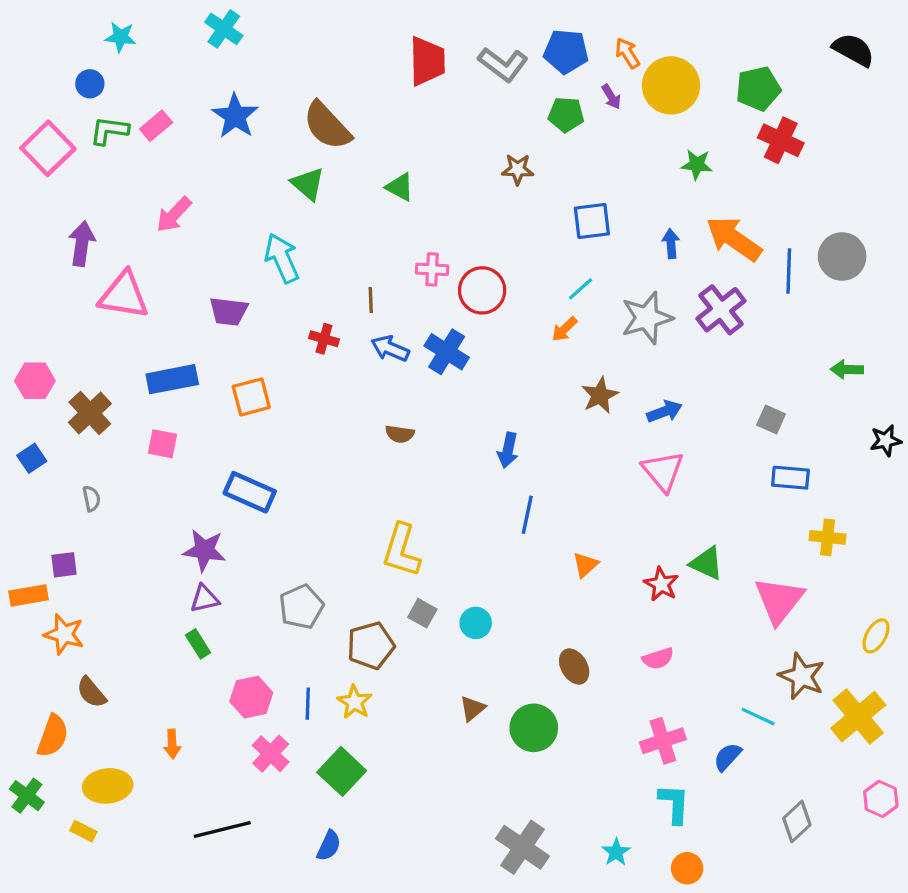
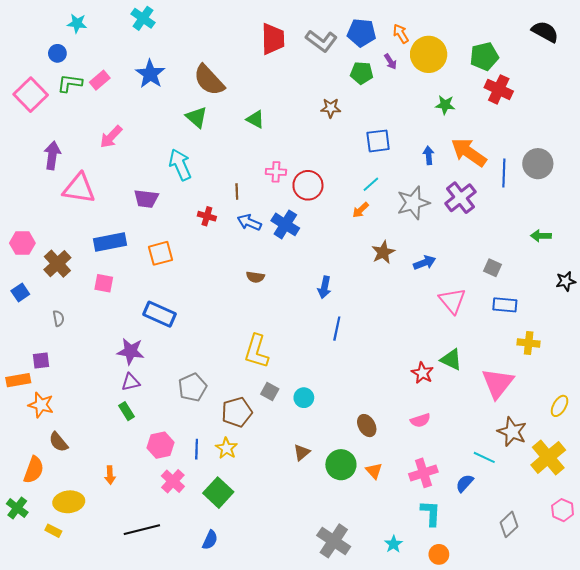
pink triangle: (663, 471) -> (452, 301), moved
orange triangle: (585, 565) -> (374, 471), moved, turned -30

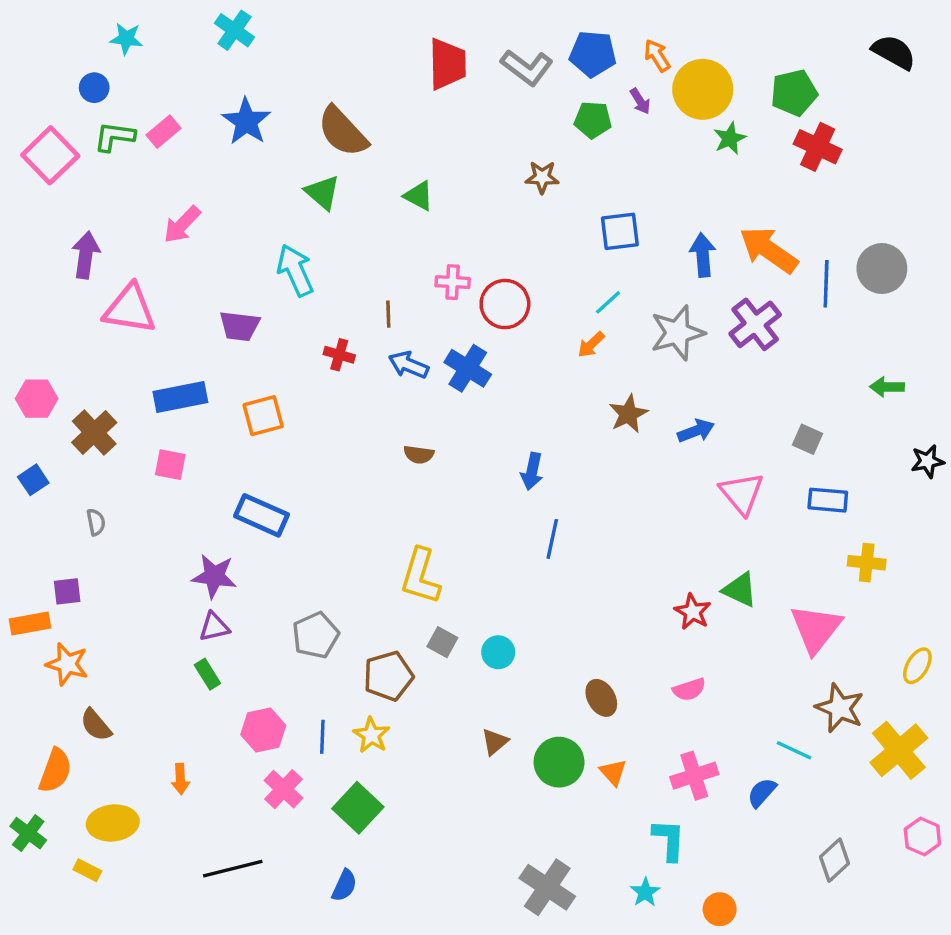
green star: (445, 105) -> (730, 138), moved, turned -30
blue arrow: (429, 155) -> (703, 255), size x1.4
cyan L-shape: (431, 513) -> (669, 840), moved

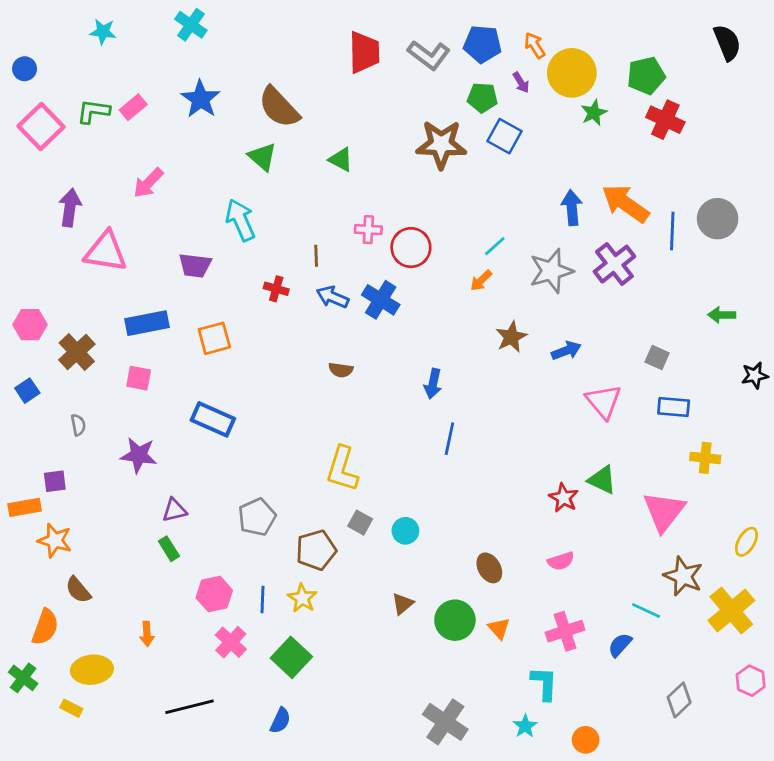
black semicircle: (894, 52) -> (727, 43), turned 39
blue circle: (94, 88) -> (25, 69), moved
brown star: (542, 177) -> (441, 144), size x1.8
blue square: (620, 231) -> (504, 136), moved, turned 36
purple star: (214, 576) -> (139, 455), moved

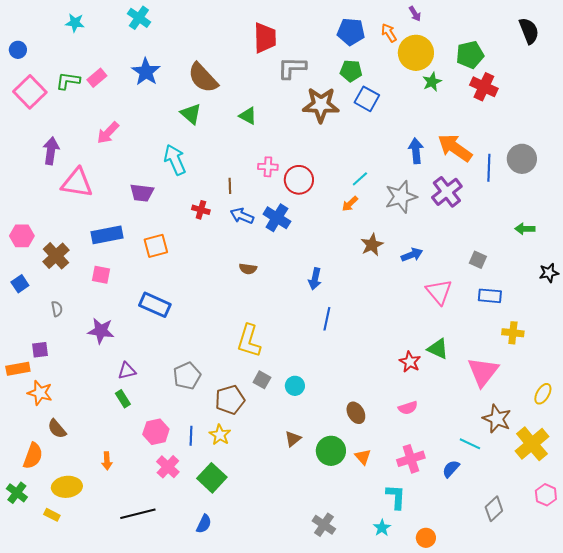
gray L-shape: (429, 55) -> (292, 68), moved, turned 144
purple arrow: (521, 83) -> (415, 14), moved
gray cross: (445, 722) -> (324, 525), size x0.7

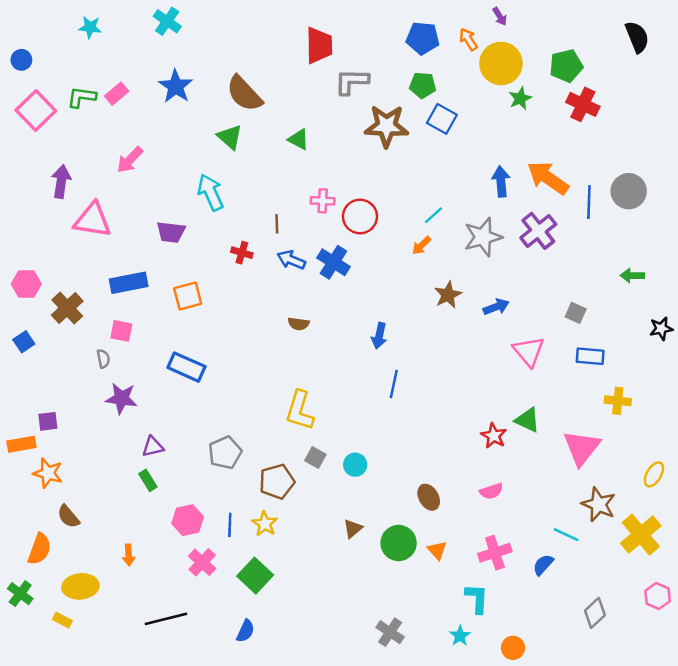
gray semicircle: (57, 309) -> (103, 359), moved

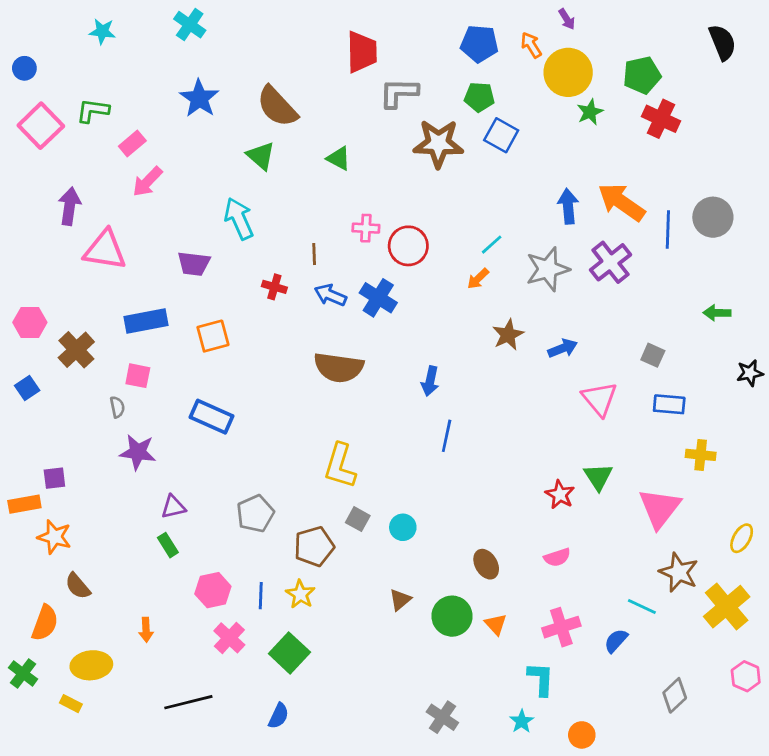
pink rectangle: (117, 94) -> (132, 143), moved
brown semicircle: (299, 324) -> (339, 367), size x2.0
green triangle: (527, 420) -> (598, 477), turned 32

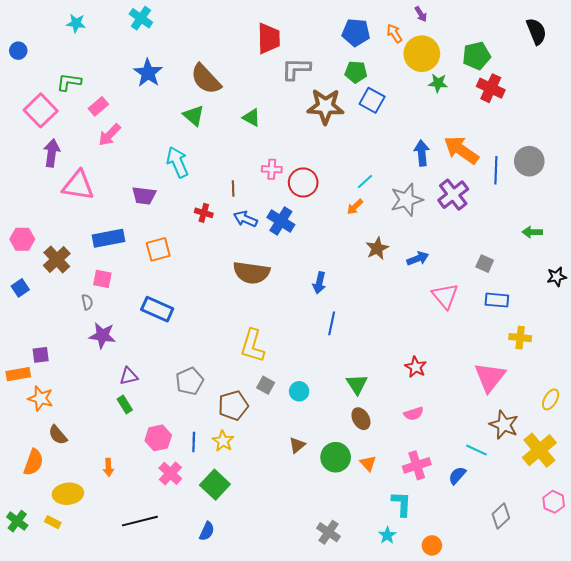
green star: (590, 112) -> (438, 83), turned 30
pink square: (41, 126) -> (41, 110), moved
green triangle: (598, 477) -> (357, 384), moved
green cross: (23, 673) -> (17, 521), moved

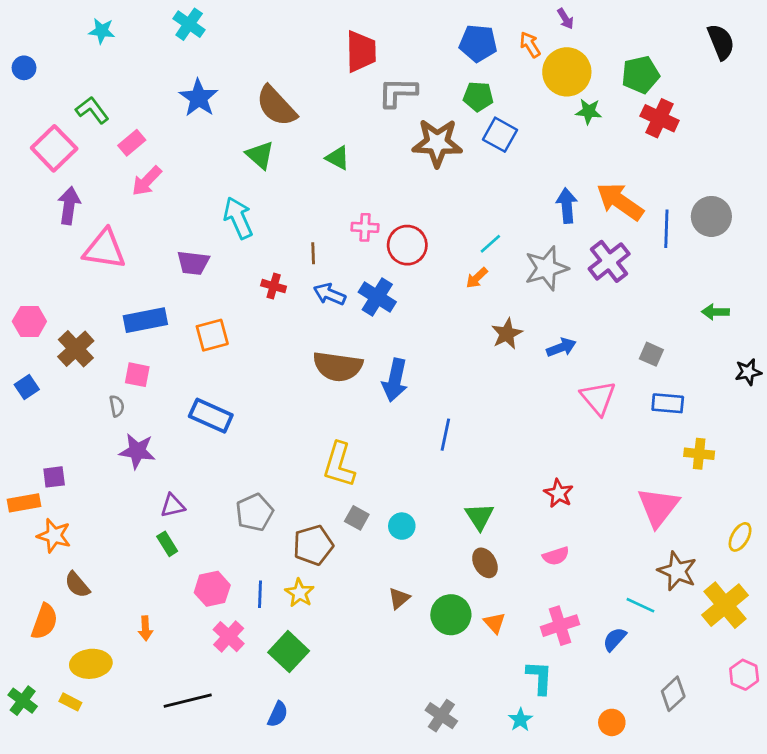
green L-shape: (69, 82) -> (92, 110), turned 45
blue arrow: (319, 283) -> (395, 380), moved, size x1.4
orange circle: (432, 545) -> (612, 722), moved

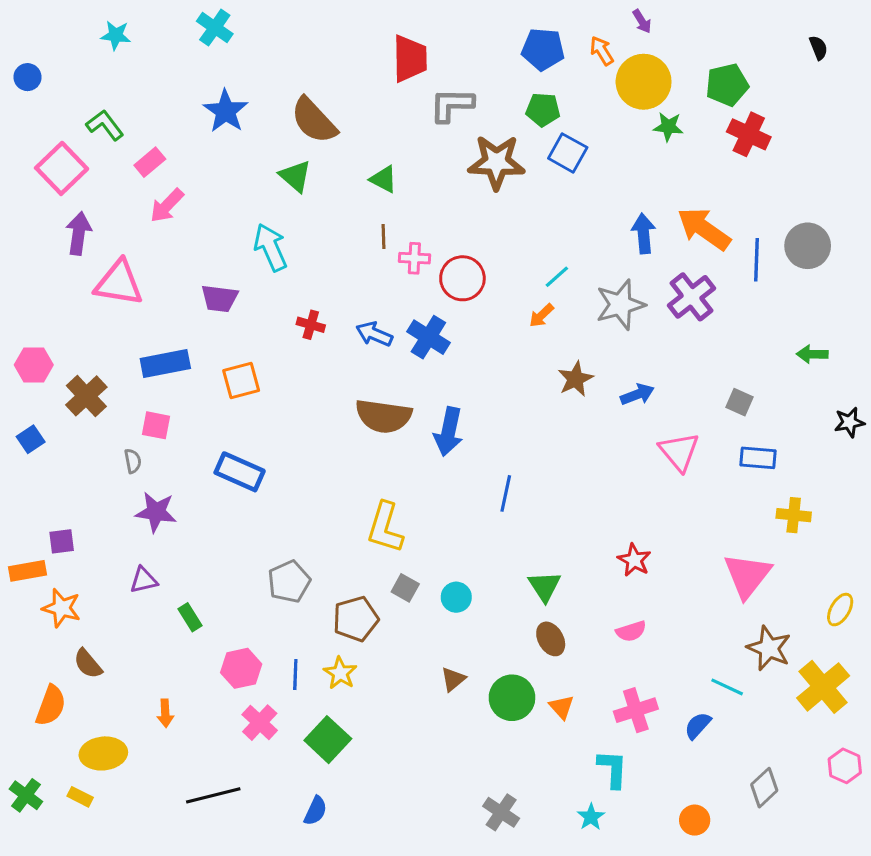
black semicircle: (721, 42) -> (818, 48), size x0.6
brown line: (313, 253) -> (384, 237), moved
purple triangle: (173, 506) -> (144, 580), moved

